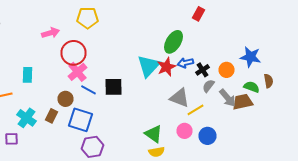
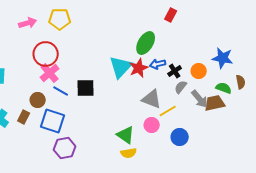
pink arrow: (50, 33) -> (28, 23), moved
pink circle: (184, 131) -> (152, 125), moved

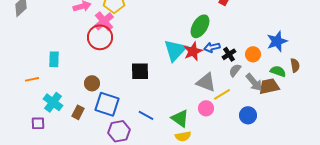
blue star: (223, 58) -> (277, 41), turned -30
pink cross: (50, 73) -> (104, 21), moved
blue line: (61, 91) -> (146, 115), moved
brown rectangle: (24, 117) -> (78, 112), moved
blue circle: (180, 137) -> (248, 115), moved

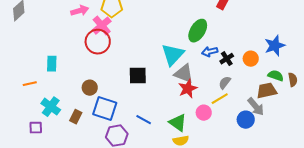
red star: (193, 51) -> (188, 89), moved
brown semicircle: (295, 65) -> (293, 80), moved
gray semicircle: (235, 70) -> (225, 83), moved
gray triangle: (206, 82) -> (184, 74), moved
gray arrow: (254, 82) -> (256, 107), moved

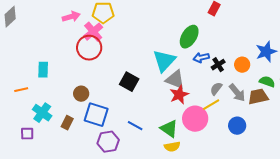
black square: (138, 76) -> (129, 82), turned 30
gray arrow: (256, 107) -> (237, 93), moved
pink circle: (204, 113) -> (195, 119), size x1.6

